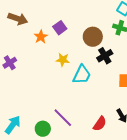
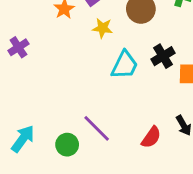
black cross: (105, 56) -> (163, 56), moved
yellow star: (63, 60) -> (103, 28), moved

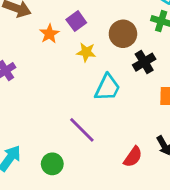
black cross: (163, 56) -> (144, 62), moved
purple line: (97, 128) -> (82, 130), moved

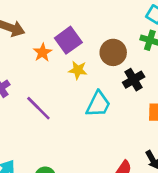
purple square: (76, 21) -> (68, 40), size x1.4
purple line: (82, 130) -> (38, 108), moved

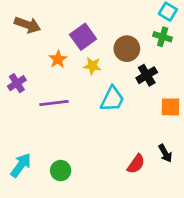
orange star: (43, 52) -> (58, 59), moved
purple line: (38, 108) -> (54, 103), turned -52

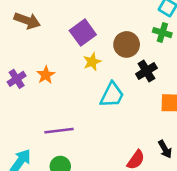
orange star: (58, 59) -> (46, 75), moved
yellow star: (92, 66) -> (92, 62), turned -30
purple line: (54, 103) -> (59, 131), moved

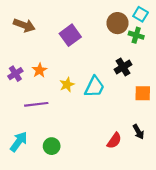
brown circle: (127, 44) -> (118, 23), moved
yellow star: (92, 62) -> (67, 85), moved
purple line: (59, 131) -> (36, 104), moved

